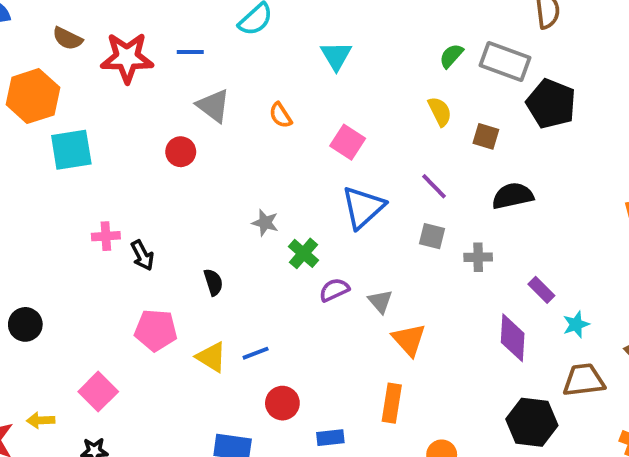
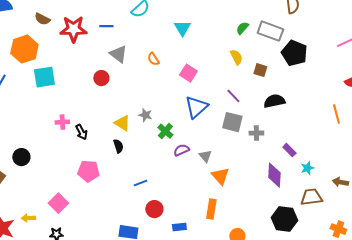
gray square: (432, 236) -> (232, 122), size x1.5
black circle: (25, 324) -> (21, 157), moved
yellow triangle: (211, 357) -> (122, 123), moved

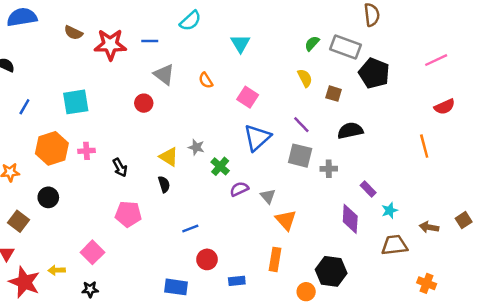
orange hexagon: (24, 49) -> (52, 148), moved
pink cross: (62, 122) -> (86, 151), moved
black hexagon: (284, 219) -> (331, 271), moved

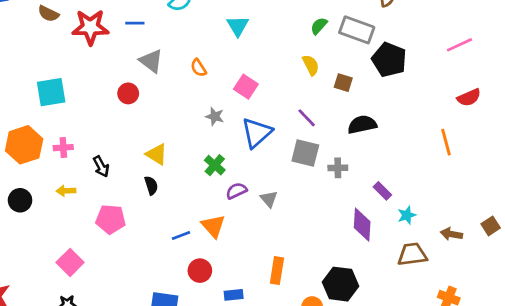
gray star: (196, 147) -> (215, 116), moved
orange triangle: (286, 220) -> (213, 226), moved
yellow arrow: (57, 270) -> (66, 191), moved

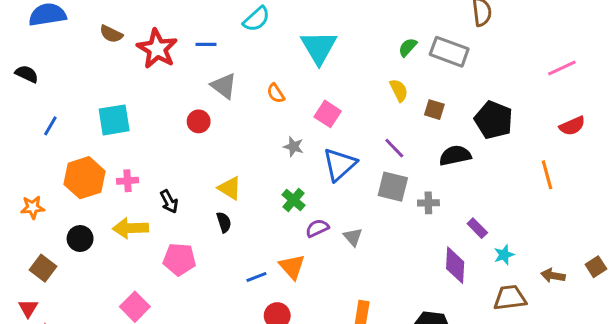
cyan triangle: (238, 26) -> (319, 47), size x1.5
red star: (90, 27) -> (157, 49), turned 30
black pentagon: (389, 60) -> (494, 120), moved
yellow arrow: (66, 191) -> (130, 228), size x1.6

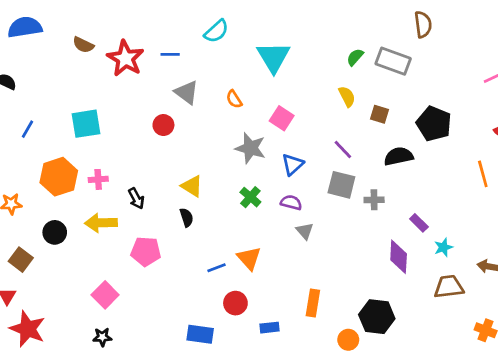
gray star: (294, 147) -> (250, 148), size x1.6
blue triangle: (339, 164) -> (293, 164), size x0.7
purple semicircle: (317, 228) -> (291, 202), moved, turned 40

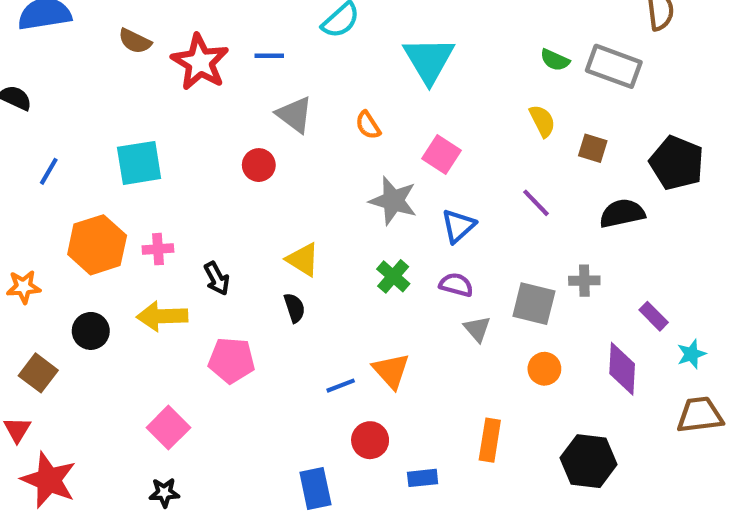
green semicircle: (355, 57) -> (555, 60), turned -108
gray square: (341, 185) -> (534, 304), moved
blue rectangle: (200, 334) -> (315, 488), turned 70
orange circle: (348, 340) -> (544, 369), moved

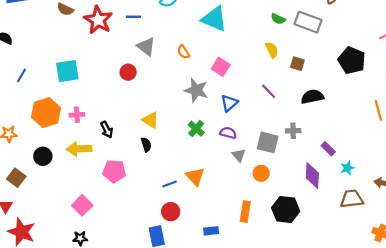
cyan triangle: (429, 60) -> (214, 19), turned -36
black pentagon: (677, 163) -> (352, 60), moved
orange circle: (544, 369) -> (261, 173), moved
red circle: (370, 440) -> (171, 212), moved
black hexagon: (589, 461) -> (286, 210), moved

